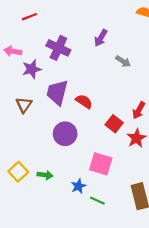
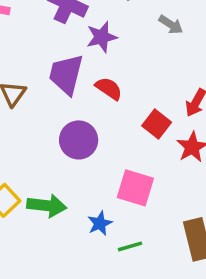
purple star: (32, 69) -> (102, 37), moved
green arrow: (45, 175) -> (47, 206), size x1.5
green line: (97, 201) -> (130, 246), turned -40

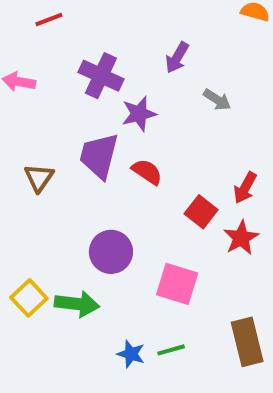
purple circle: (79, 140) -> (111, 252), moved
blue star: (100, 223) -> (131, 354), moved, turned -30

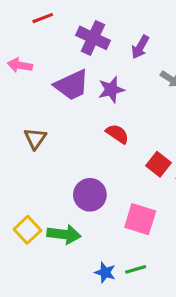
purple cross: (101, 76) -> (93, 38), moved
purple trapezoid: (99, 156) -> (72, 85), moved, turned -129

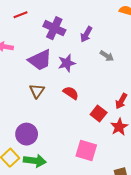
brown triangle: (35, 138) -> (37, 91), moved
purple circle: (90, 195) -> (27, 134), moved

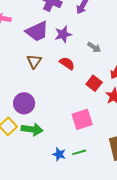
gray arrow: (107, 56) -> (94, 47), moved
pink square: (86, 151) -> (82, 119), turned -35

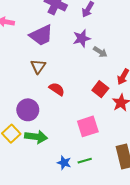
purple star: (63, 34) -> (82, 38), moved
red semicircle: (67, 63) -> (57, 89), moved

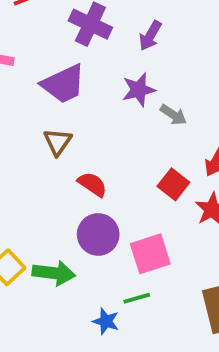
purple circle: (28, 110) -> (98, 234), moved
green line: (85, 161) -> (137, 298), moved

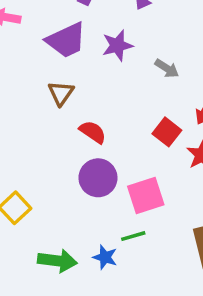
purple star: (139, 90) -> (117, 45), moved
green arrow: (54, 273) -> (57, 261), moved

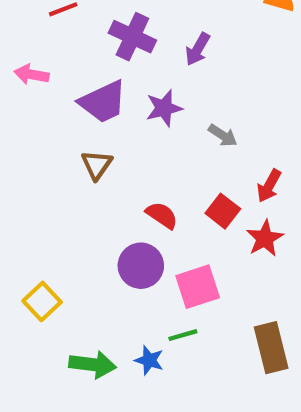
red semicircle: (93, 132) -> (162, 215), moved

